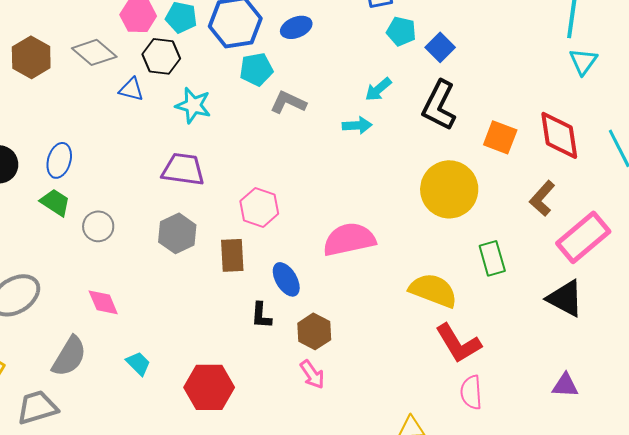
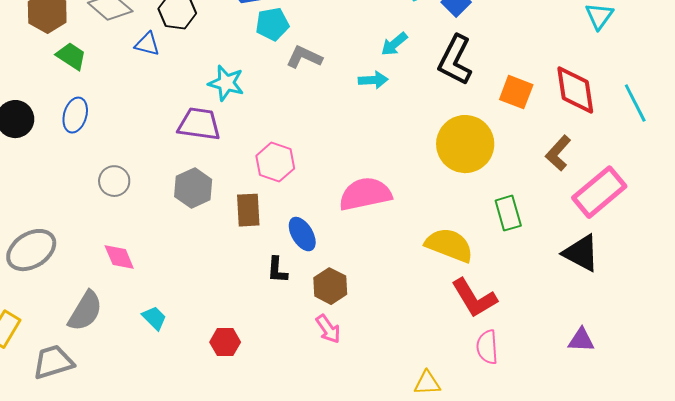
cyan star: (193, 105) -> (226, 83), moved
green trapezoid: (55, 202) -> (71, 56), moved
red hexagon: (209, 387) -> (225, 342), size x0.6

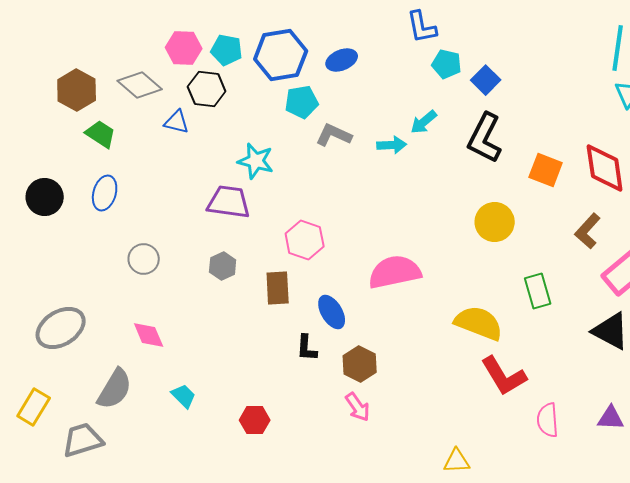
cyan arrow: (373, 80) -> (392, 145), moved
yellow circle: (465, 144) -> (495, 222), size x0.7
gray hexagon: (193, 188) -> (223, 266), size x0.7
pink semicircle: (487, 347) -> (548, 420), moved

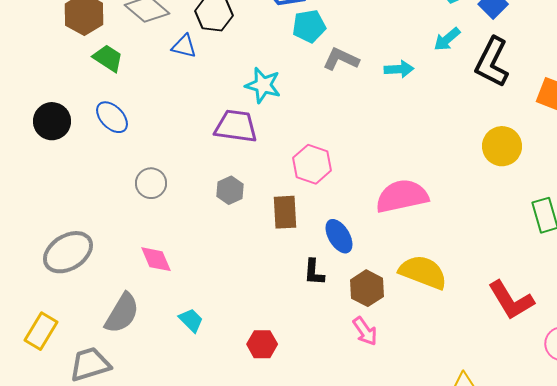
cyan arrow: (424, 122) -> (447, 39), moved
blue ellipse: (105, 193) -> (112, 117), turned -60
yellow semicircle: (479, 323) -> (423, 272), moved

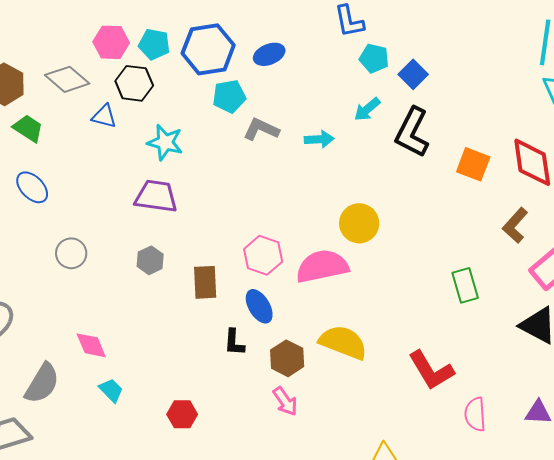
cyan star: (263, 85) -> (165, 142), moved
yellow circle: (502, 146) -> (359, 223), moved
pink hexagon: (312, 164) -> (263, 255), moved
pink diamond: (156, 259) -> (91, 345), moved

